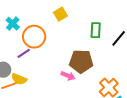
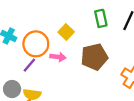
yellow square: (60, 14) -> (66, 32), moved
pink arrow: (68, 76) -> (58, 57), moved

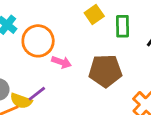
yellow square: (66, 32) -> (94, 14), moved
purple line: (29, 65) -> (37, 94), moved

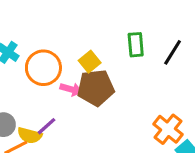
yellow square: (94, 14) -> (90, 62), moved
brown pentagon: (105, 71) -> (96, 88), moved

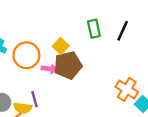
purple line: (47, 126) -> (35, 99), turned -56

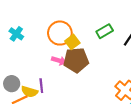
green rectangle: (94, 29) -> (105, 31), turned 63
orange circle: (26, 55) -> (60, 33), moved

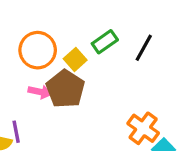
yellow square: (72, 42) -> (75, 59), moved
brown pentagon: (76, 60) -> (65, 89), turned -30

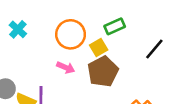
green rectangle: (105, 42) -> (115, 26), moved
brown pentagon: (65, 89) -> (103, 72), moved

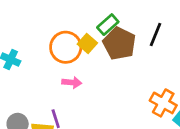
yellow square: (99, 47) -> (87, 43), moved
brown pentagon: (103, 72) -> (119, 44), moved

